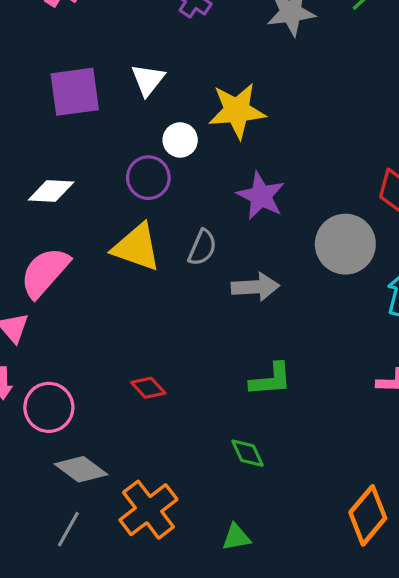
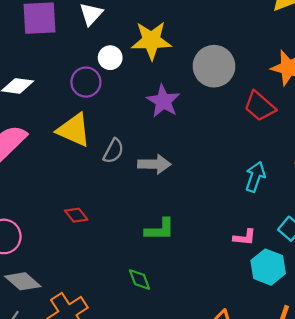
gray circle: (345, 244) -> (214, 66), moved
gray semicircle: (202, 248) -> (113, 151), moved
red diamond: (148, 388) -> (76, 215), moved

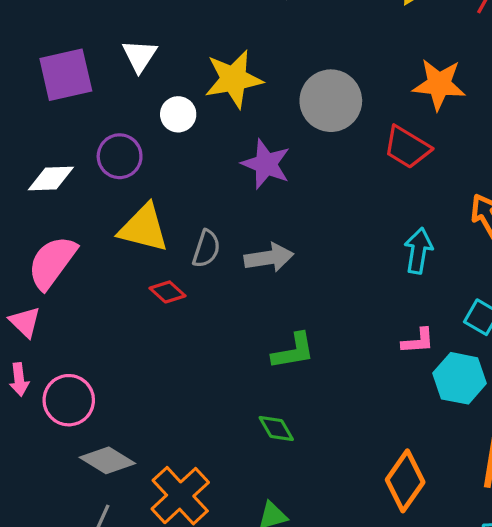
purple circle: (86, 82) -> (120, 156), moved
red diamond: (76, 215) -> (167, 292), moved

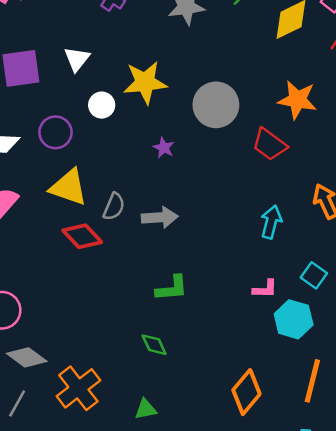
purple star: (266, 164) -> (164, 148), size x0.6
red diamond: (167, 292) -> (82, 236), size x1.5

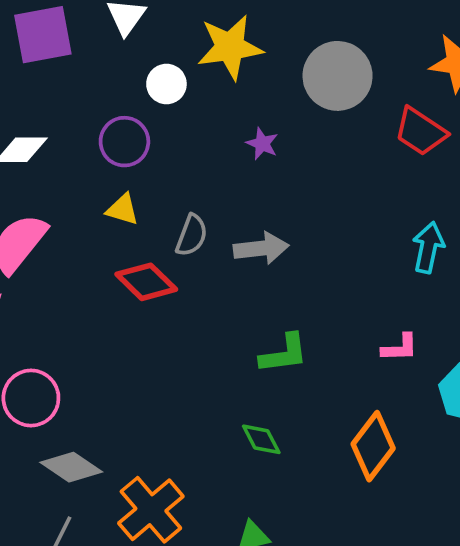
purple circle: (55, 132) -> (124, 142), moved
yellow triangle: (69, 187) -> (123, 210), size x0.6
pink L-shape: (265, 289) -> (400, 348), moved
orange diamond: (246, 392) -> (373, 446), moved

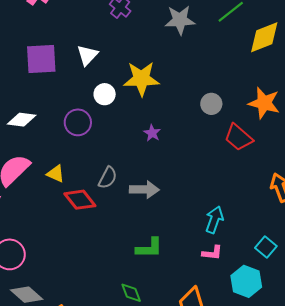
gray circle: (338, 76) -> (211, 104), moved, size x0.6
yellow triangle: (123, 210) -> (56, 174), moved
cyan arrow: (428, 247) -> (214, 220), moved

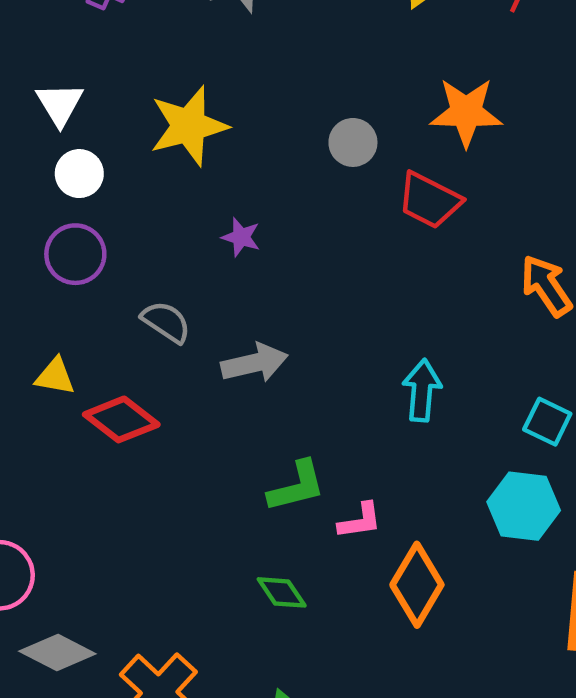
white circle: (105, 94) -> (79, 174), moved
gray semicircle: (108, 178) -> (166, 322), moved, turned -70
pink L-shape: (212, 253) -> (360, 521), moved

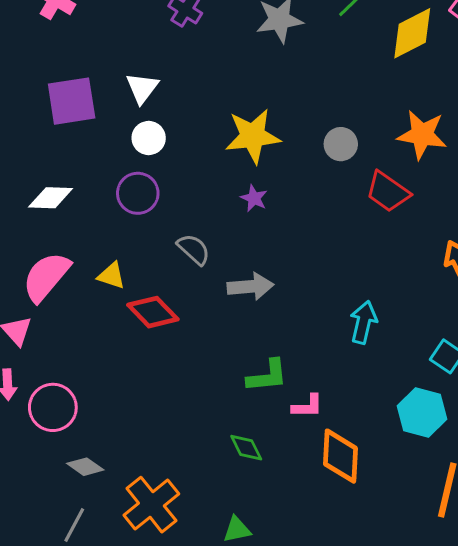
yellow star: (189, 126) -> (253, 136), moved
orange diamond: (417, 585) -> (340, 456), turned -36
gray diamond: (57, 653) -> (85, 467), size x0.7

